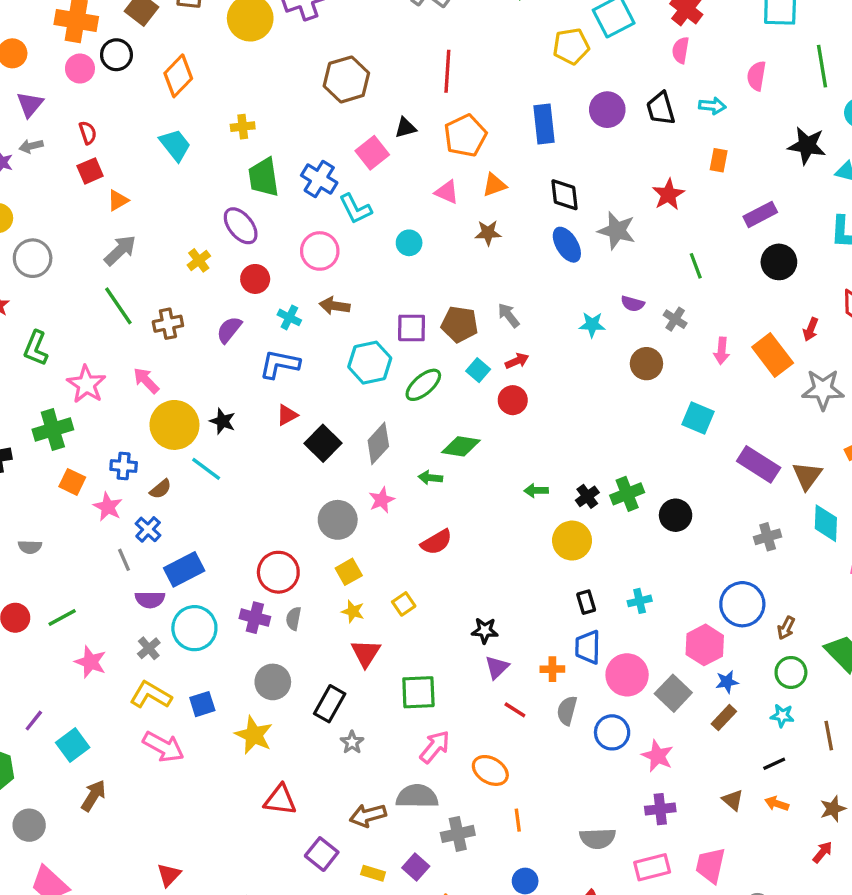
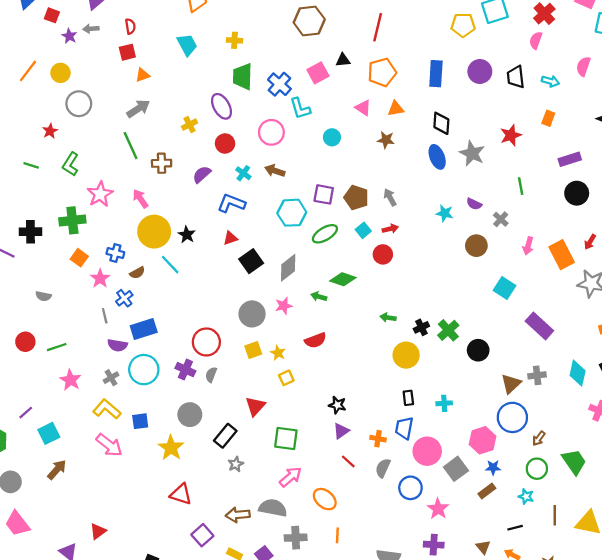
brown triangle: (807, 476) -> (511, 384), moved
green cross: (627, 494) -> (448, 330), turned -30
yellow star: (353, 611) -> (278, 353), moved

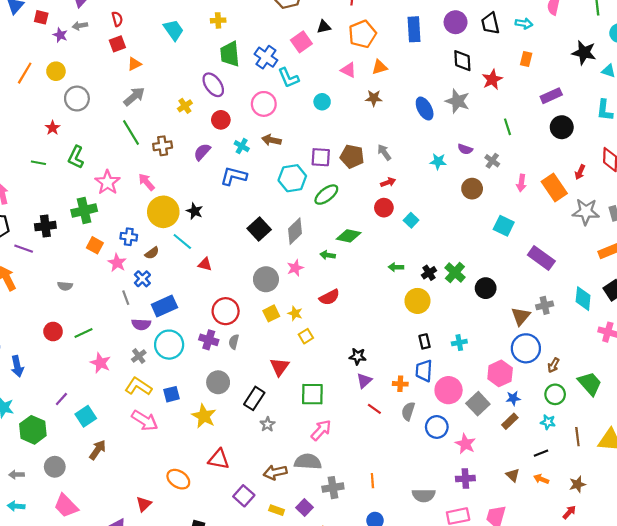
black diamond: (441, 123) -> (462, 61), moved
cyan square: (363, 230) -> (411, 220), moved
red triangle: (230, 238) -> (205, 264), moved, turned 40
orange ellipse: (325, 499) -> (178, 479), moved

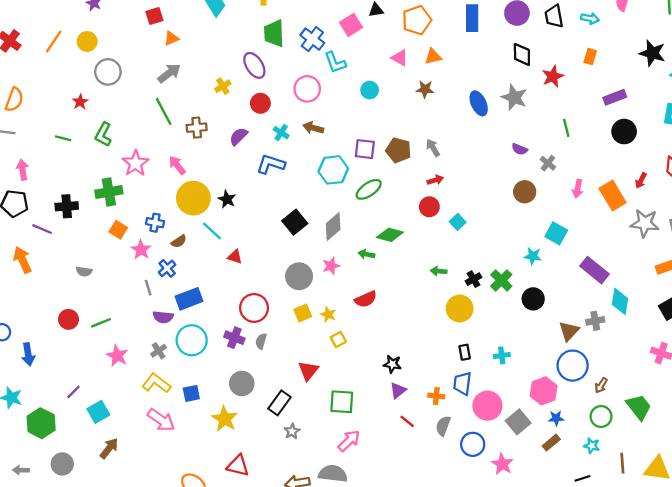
cyan star: (438, 161) -> (533, 256), moved
cyan diamond: (583, 299) -> (620, 301), moved

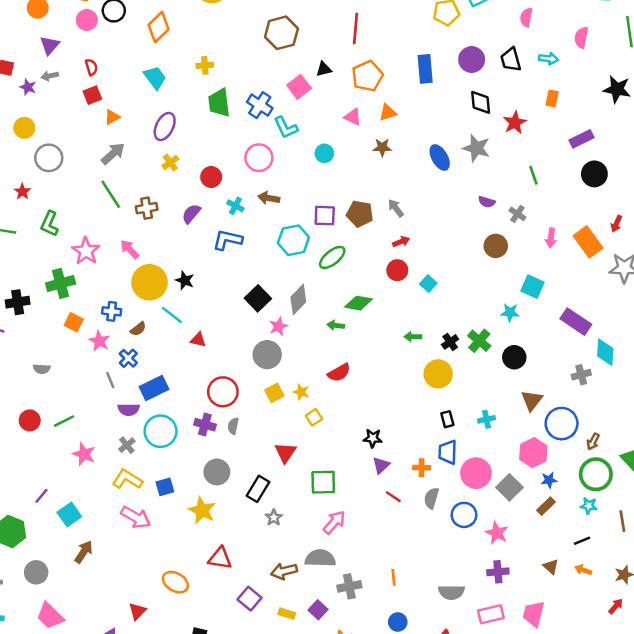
purple ellipse: (254, 65) -> (165, 127), moved, turned 64
pink star: (331, 266) -> (278, 326), moved
brown triangle: (569, 331) -> (532, 400), moved
green circle: (601, 416) -> (596, 474), size x1.4

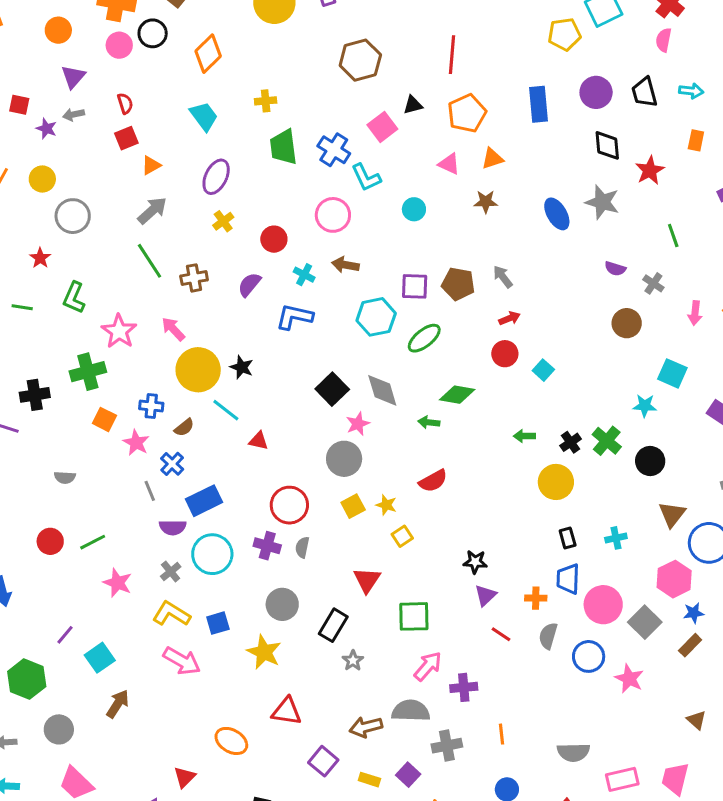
gray diamond: (298, 299) -> (382, 390), turned -60
purple cross: (498, 572) -> (464, 687), moved

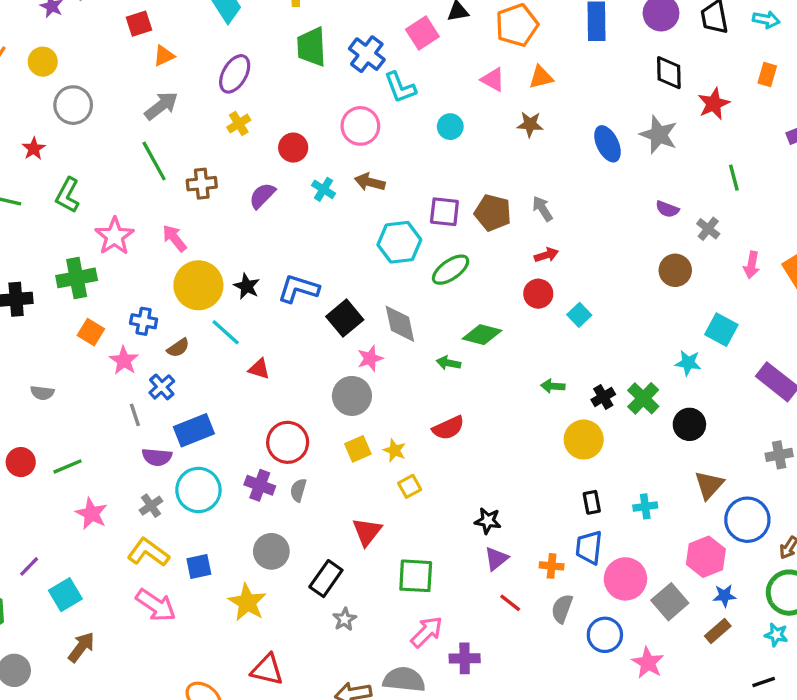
blue L-shape: (294, 317) -> (298, 289), moved

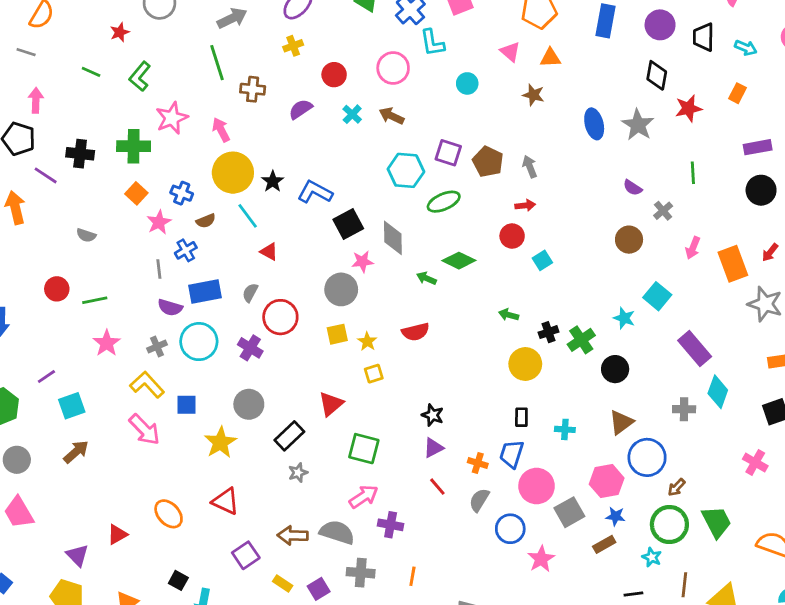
gray semicircle: (298, 490) -> (250, 293), moved

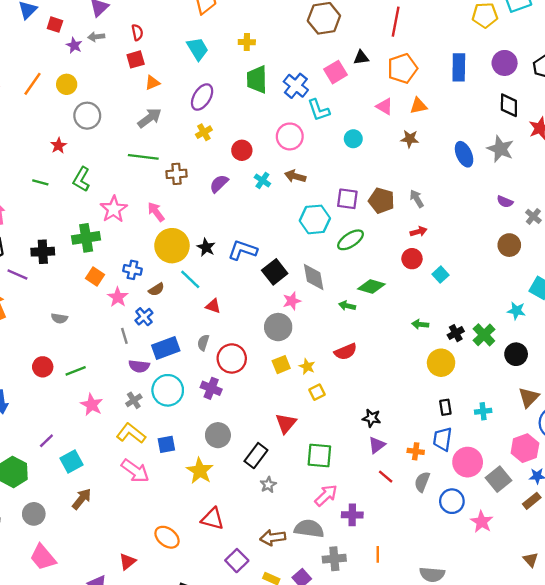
green line: (217, 63) -> (143, 157), turned -56

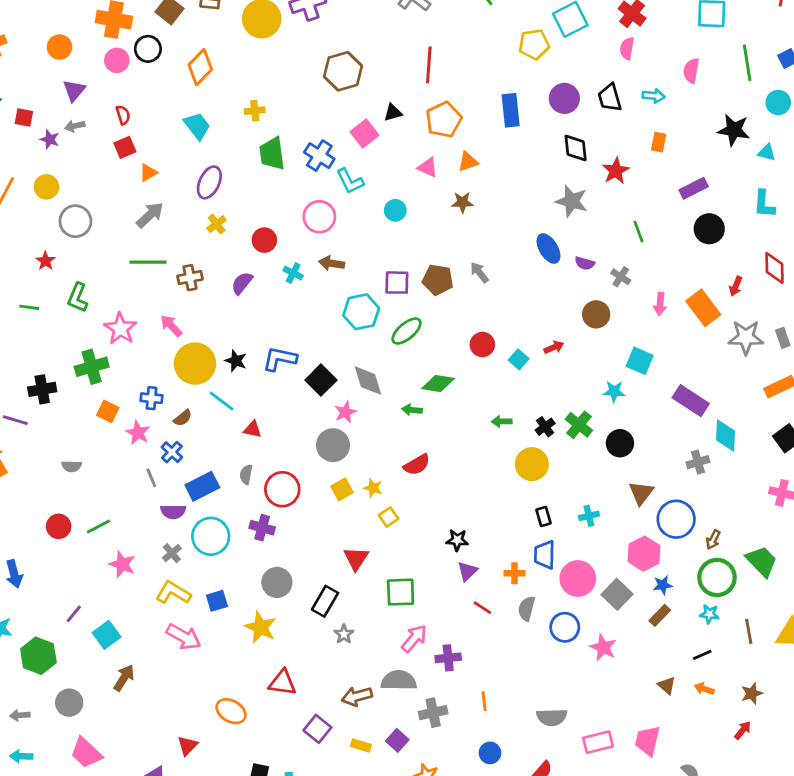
blue ellipse: (464, 154) -> (548, 249), moved
red arrow: (419, 232) -> (554, 347), moved

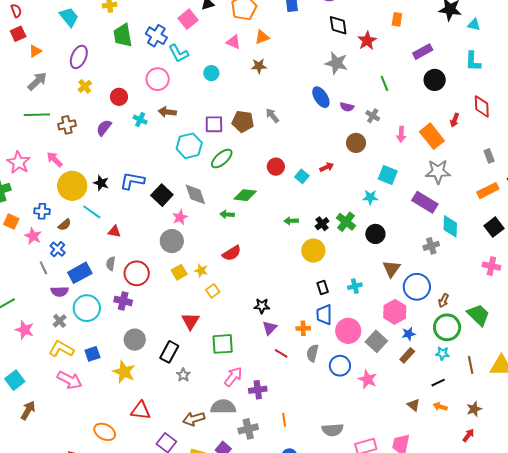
gray star: (746, 337) -> (438, 172), moved

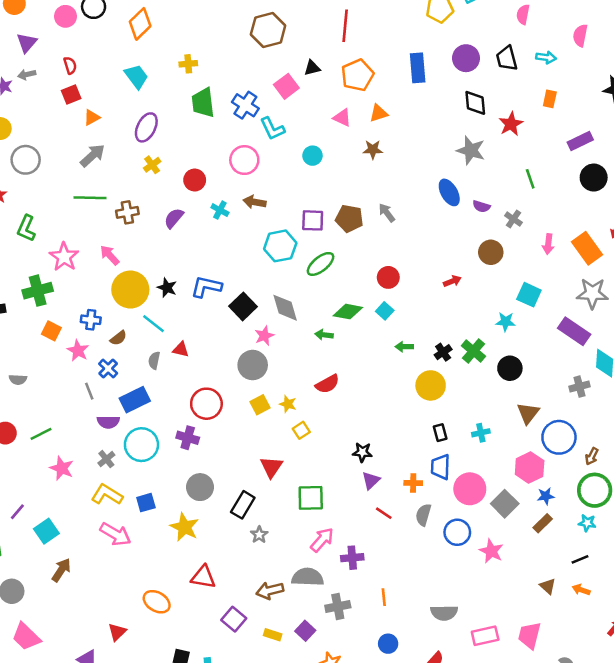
cyan square: (302, 176) -> (385, 311), moved
gray semicircle: (111, 264) -> (154, 360), moved

